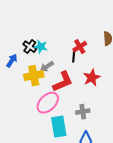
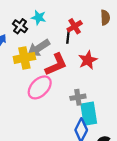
cyan star: (41, 47) -> (39, 18), moved
gray arrow: (47, 67) -> (39, 48), size x1.5
cyan rectangle: (59, 127) -> (89, 114), moved

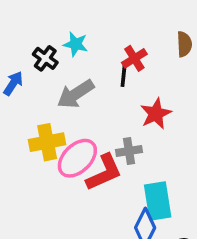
yellow cross: (24, 58) -> (47, 142), moved
red L-shape: (56, 64) -> (104, 172), moved
gray cross: (78, 97) -> (129, 151), moved

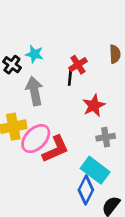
gray arrow: (76, 94) -> (34, 91), turned 112
gray cross: (129, 151) -> (106, 137), moved
cyan rectangle: (158, 201) -> (95, 170), turned -44

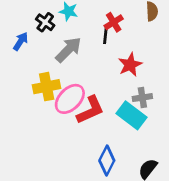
gray arrow: (34, 91) -> (68, 50), turned 56
cyan rectangle: (95, 170) -> (131, 115), moved
blue diamond: (86, 190) -> (107, 161), moved

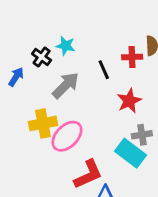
red cross: (114, 22) -> (132, 57), moved, turned 30
black line: (105, 35) -> (104, 70), turned -30
red L-shape: (90, 110) -> (88, 174), moved

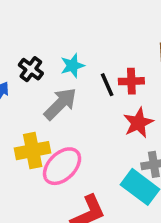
cyan star: (66, 46) -> (72, 66), moved, turned -30
red cross: (132, 57) -> (131, 81), moved

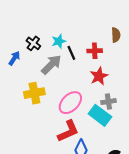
black line: (107, 85) -> (71, 53), moved
pink ellipse: (62, 166) -> (70, 103), moved

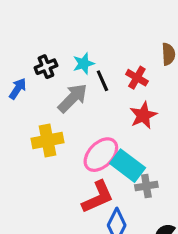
black cross: (33, 43) -> (46, 67), turned 32
red cross: (95, 51) -> (137, 78), turned 32
gray cross: (108, 102) -> (146, 186), moved
cyan rectangle: (100, 115) -> (128, 166), moved

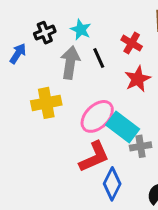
cyan star: (84, 64) -> (81, 30), turned -30
black line: (102, 81) -> (99, 58), moved
gray arrow: (73, 98) -> (70, 63), turned -36

